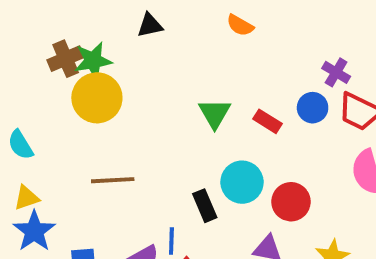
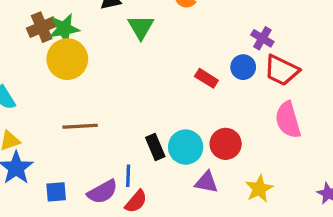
green triangle: (215, 114) -> (141, 27), moved
cyan circle: (242, 182) -> (186, 147), moved

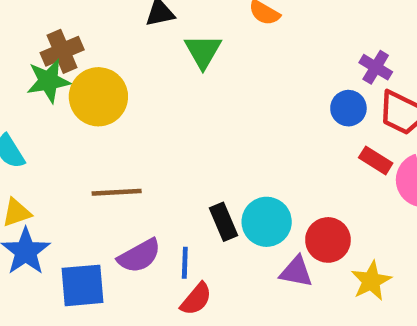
green star: (64, 29) -> (48, 81), moved
red rectangle: (206, 78) -> (376, 160), moved
red circle: (226, 144) -> (328, 240), moved
blue square: (56, 192) -> (83, 285), size x1.5
purple semicircle: (102, 192) -> (139, 256), moved

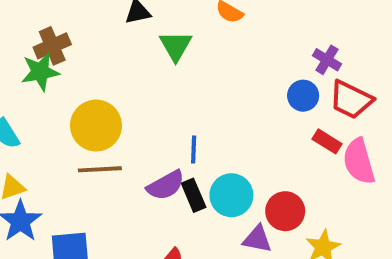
yellow circle: (98, 97) -> (96, 126), moved
purple semicircle: (139, 256) -> (166, 185), moved
blue line: (185, 263) -> (194, 149), moved

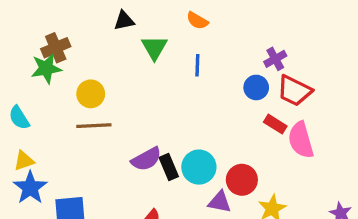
purple cross: (327, 60) -> (275, 59), turned 30
yellow circle: (96, 126) -> (91, 94), moved, size x0.7
blue line: (194, 149) -> (197, 65), moved
brown line: (100, 169) -> (94, 126), moved

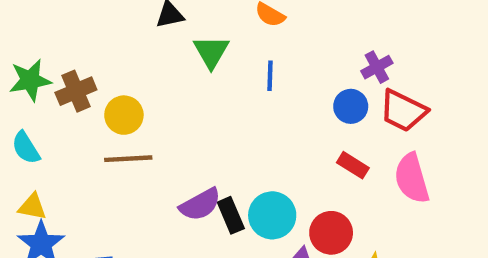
brown cross: (56, 48) -> (76, 91), moved
green star: (46, 68) -> (30, 80), moved
red rectangle: (275, 124) -> (353, 165), moved
yellow triangle: (24, 161) -> (32, 207), turned 30

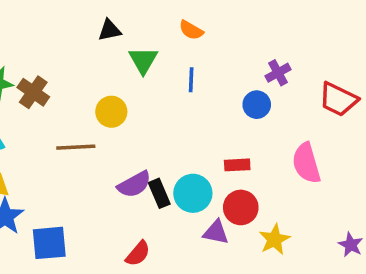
brown cross: (76, 91) -> (33, 92), turned -32
red trapezoid: (403, 111) -> (338, 99), moved
yellow circle: (124, 115) -> (111, 112), moved
red rectangle: (353, 165) -> (237, 165), moved, turned -35

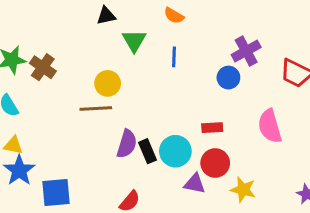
purple cross: (278, 73) -> (246, 51), size x1.4
brown line: (76, 147) -> (96, 108), moved
purple semicircle: (134, 184) -> (127, 144), turned -44
yellow star: (274, 239) -> (243, 190), turned -30

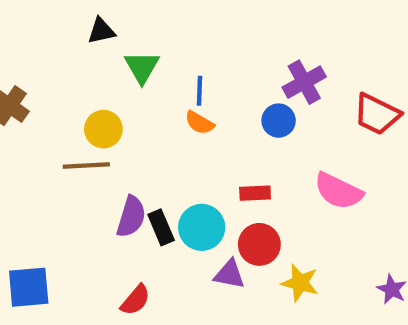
orange semicircle: (174, 16) -> (200, 123), moved
pink semicircle: (270, 126) -> (338, 191), turned -48

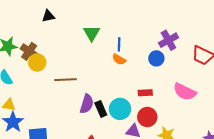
black triangle: (101, 31) -> (48, 16), moved
yellow circle: (103, 129) -> (37, 62), moved

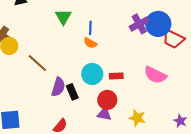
blue circle: (156, 58) -> (158, 24), moved, size x1.6
brown line: (65, 80) -> (37, 63), turned 45
cyan circle: (120, 109) -> (92, 74), moved
red circle: (147, 117) -> (107, 100), moved

